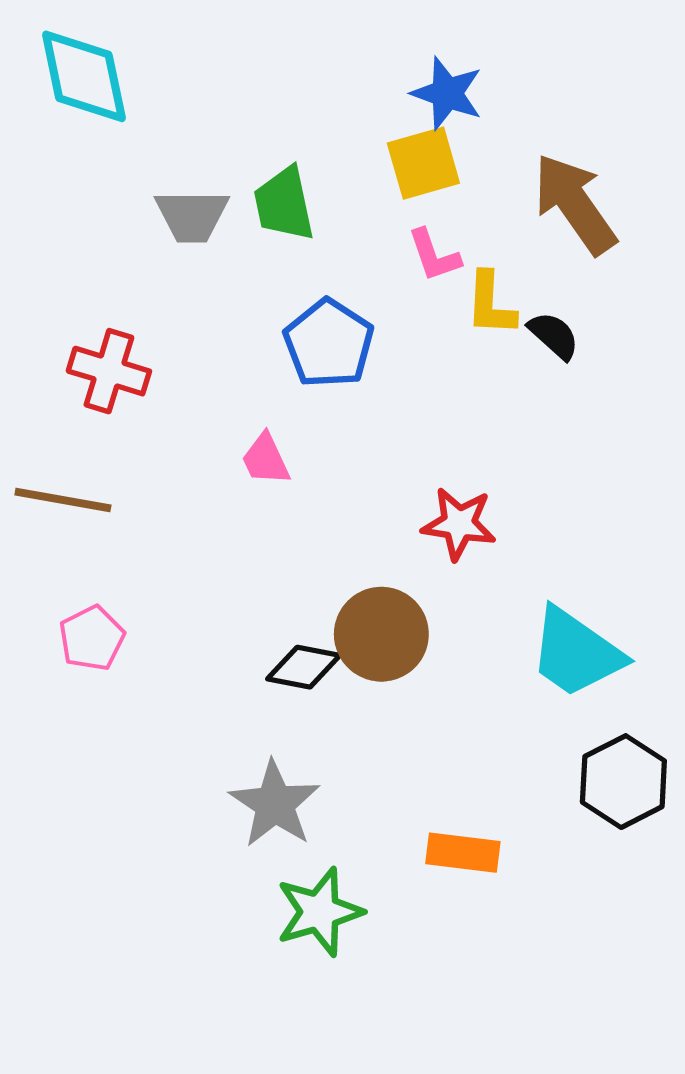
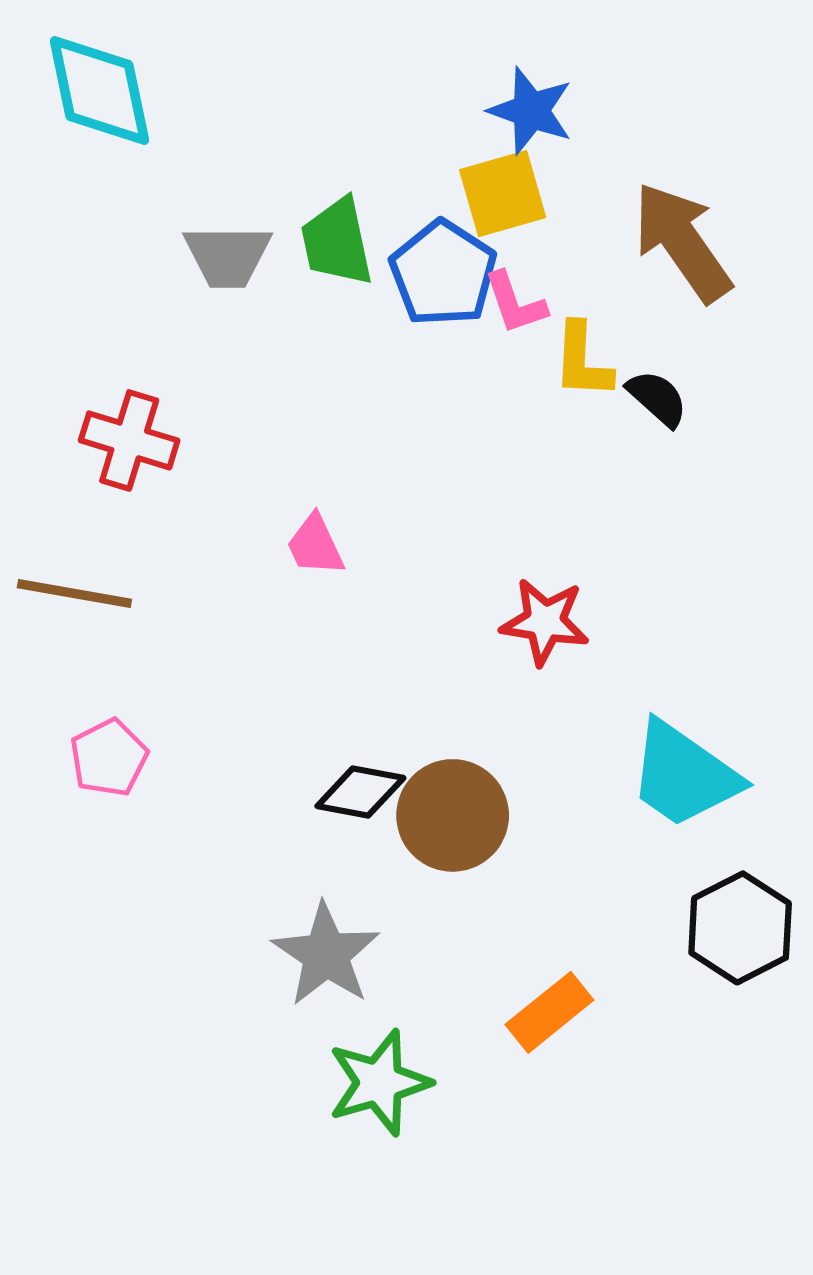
blue pentagon: (329, 343) -> (443, 273), moved
brown circle: (381, 634) -> (453, 815), moved
orange rectangle: (463, 853) -> (549, 1012), turned -46

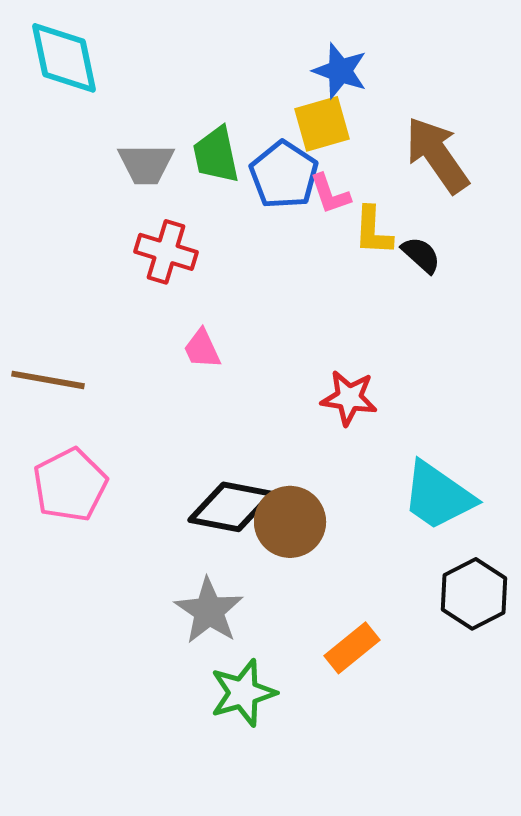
red cross: (129, 440) -> (166, 252), moved
pink pentagon: (109, 758) -> (70, 485), size x1.5
black diamond: (360, 792) -> (231, 507), size x1.5

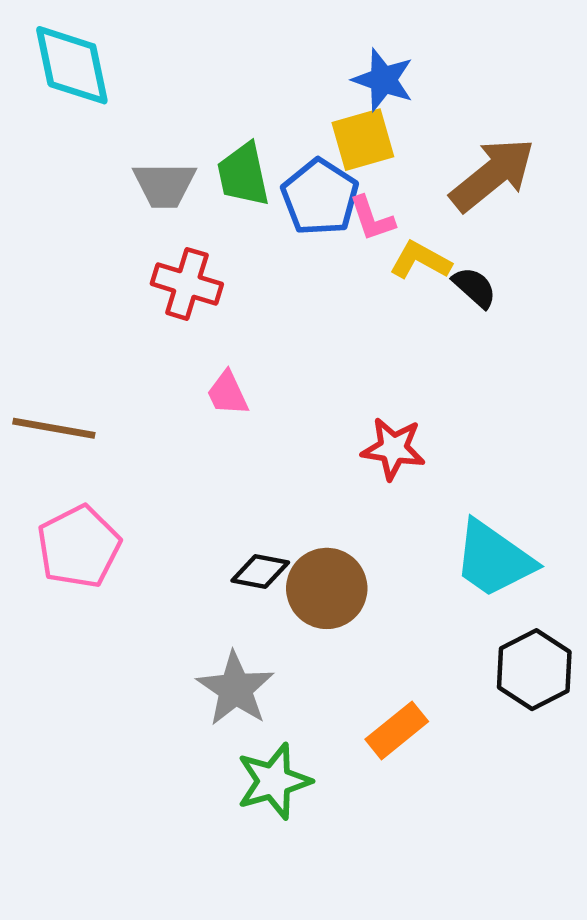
brown arrow: (437, 155) -> (493, 175), turned 86
yellow L-shape: (373, 231) -> (420, 260), turned 116
black diamond: (231, 507) -> (260, 571), size x0.6

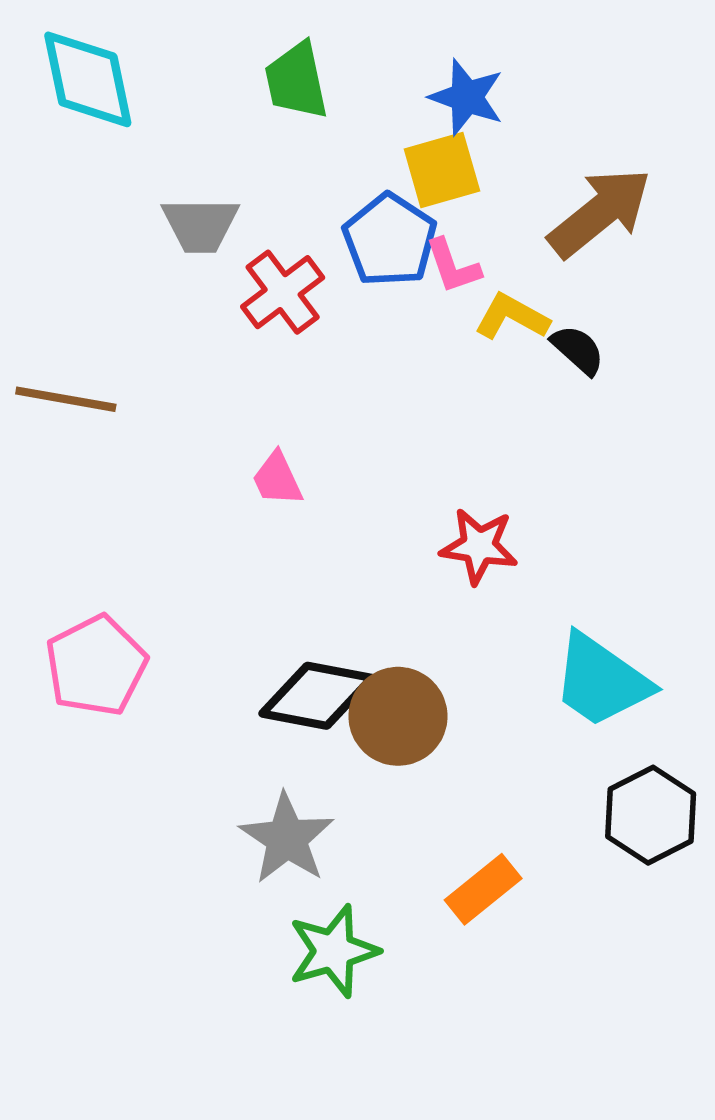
green trapezoid: (243, 175) -> (296, 81), moved
red cross: (187, 284) -> (283, 292), moved, turned 36
brown line: (54, 428) -> (66, 399), moved
black diamond: (260, 571) -> (317, 696), size x1.6

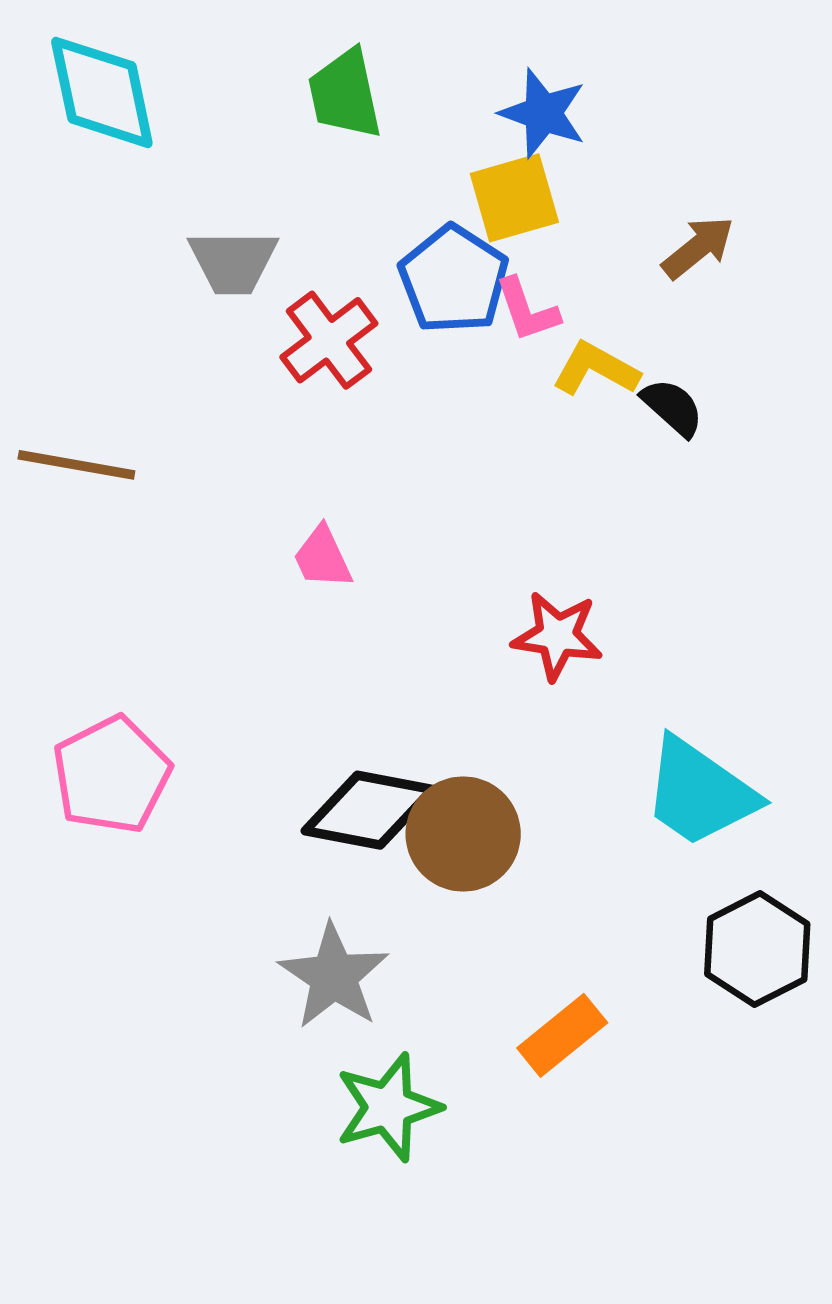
brown arrow: (600, 213) -> (698, 247), size x0.6

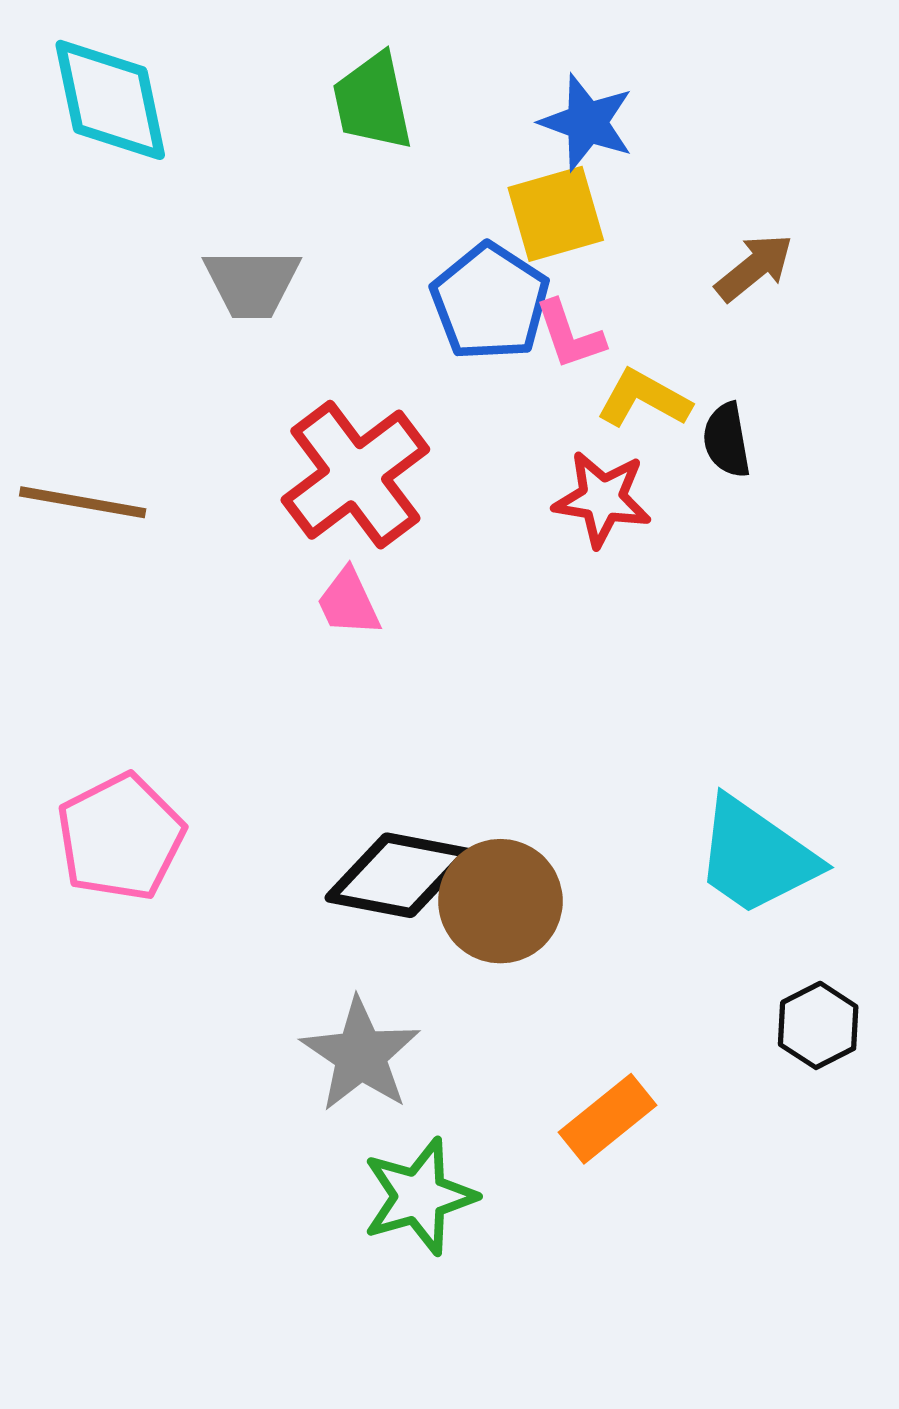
red cross: (329, 340) -> (355, 475), moved, size x1.4
black semicircle: (672, 407) -> (727, 440), turned -142
red star: (557, 636) -> (602, 499), moved
black hexagon: (757, 949) -> (818, 1025), size x0.7

